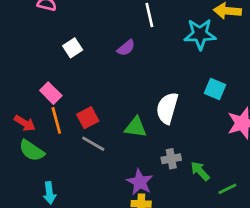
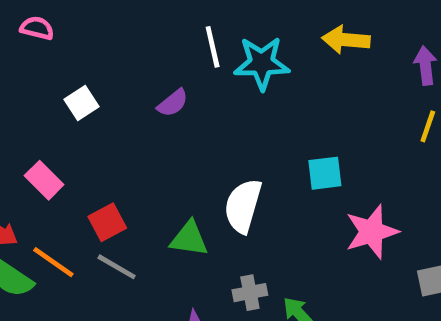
cyan star: (200, 34) -> (262, 63), moved
cyan square: (215, 89) -> (325, 173), turned -30
orange line: (56, 120) -> (53, 262), moved, turned -40

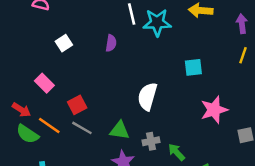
purple semicircle: (173, 103) -> (111, 43), turned -42
cyan square: (325, 173) -> (193, 67), moved
green triangle: (189, 239) -> (120, 130), moved

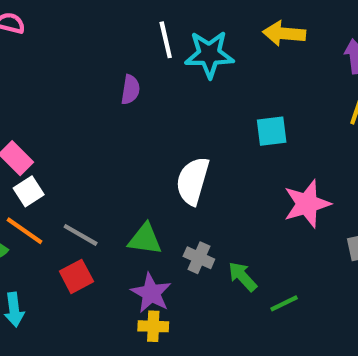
white square: (64, 43) -> (29, 191), moved
red square: (77, 105) -> (76, 276), moved
gray cross: (151, 141) -> (199, 258), turned 35

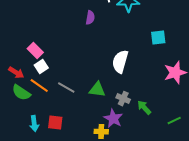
red square: (76, 276) -> (55, 123), moved, turned 35
purple star: (151, 293) -> (113, 119), moved
green line: (284, 303) -> (174, 121), moved

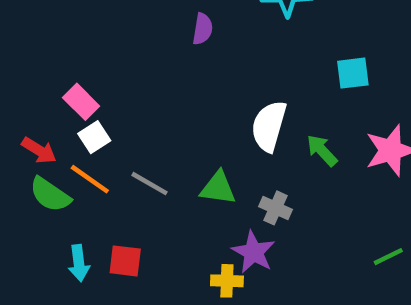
green arrow: (144, 108) -> (322, 150), moved

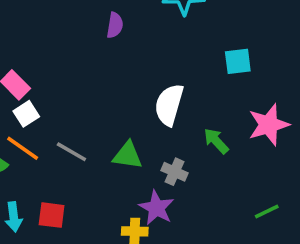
green arrow: (322, 150) -> (216, 141), moved

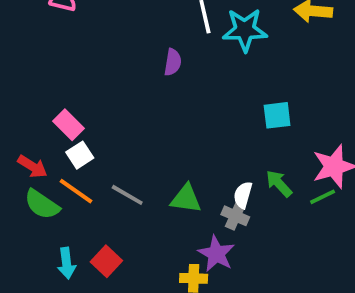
cyan square: (238, 61) -> (277, 115), moved
white semicircle: (169, 105) -> (243, 195), moved, size x0.6
green line: (267, 211) -> (323, 197), moved
red square: (52, 215) -> (106, 261), turned 36

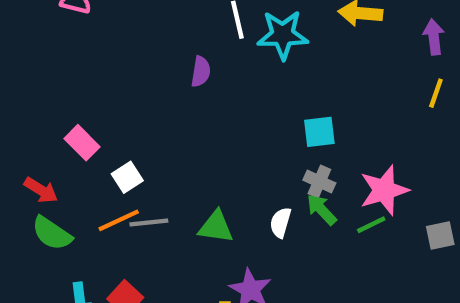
white square: (80, 155) -> (127, 177), moved
orange line: (76, 191) -> (119, 220), moved, turned -60
gray line: (127, 195) -> (149, 223), turned -36
gray cross: (235, 216) -> (319, 182), moved

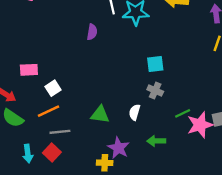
pink rectangle: (82, 143) -> (29, 70), turned -48
pink star: (384, 190) -> (200, 125), moved
green arrow: (322, 210) -> (156, 141), moved, turned -48
gray line: (149, 223) -> (60, 132), moved

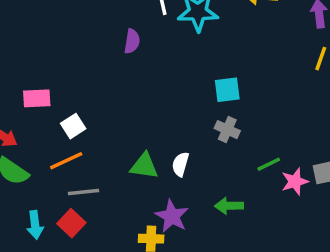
white semicircle: (135, 112) -> (180, 164), moved
pink star: (200, 125) -> (295, 182), size x0.7

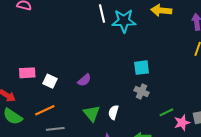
purple semicircle: (132, 41) -> (84, 80), moved, turned 40
white square: (73, 126) -> (50, 81), moved, turned -32
green triangle: (144, 166) -> (92, 113), turned 42

